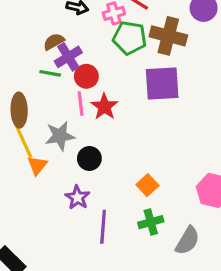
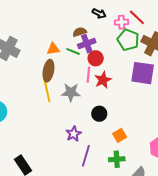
black circle: (89, 158) -> (99, 114), moved
orange triangle: (37, 165) -> (53, 49), moved, turned 32

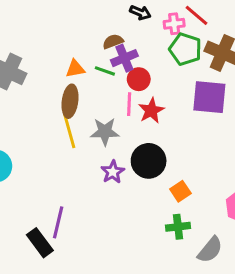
black circle: (99, 114) -> (149, 161), size x1.5
purple star: (74, 134) -> (113, 172), moved
purple line: (86, 156) -> (58, 222), moved

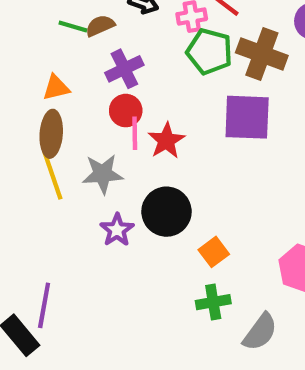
brown semicircle: (113, 41) -> (100, 26), moved
green line: (105, 71) -> (73, 27), moved
red circle: (139, 79) -> (126, 111), moved

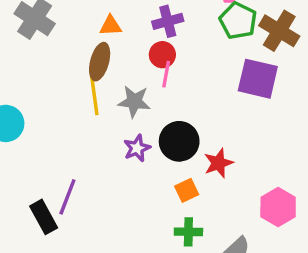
red star: (166, 141) -> (218, 163), moved
orange square: (214, 252) -> (187, 190), moved
green cross: (213, 302) -> (188, 232), moved

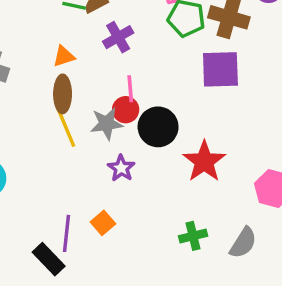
red circle: (162, 55) -> (126, 110), moved
black circle: (179, 141) -> (158, 127), moved
red star: (218, 163) -> (204, 161), size x1.4
orange square: (187, 190) -> (103, 223), moved

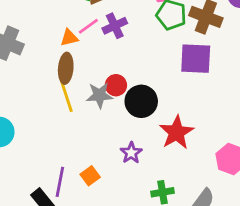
pink line: (130, 89) -> (88, 26), moved, turned 55
purple star: (121, 168) -> (131, 153), moved

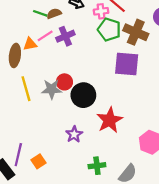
brown ellipse: (66, 68) -> (15, 55), moved
orange square: (90, 176) -> (38, 161), moved

